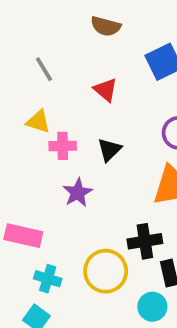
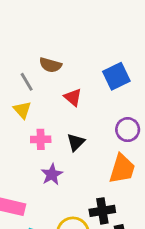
brown semicircle: (106, 26) -> (50, 65), moved
yellow triangle: (38, 122) -> (22, 110), moved, turned 30

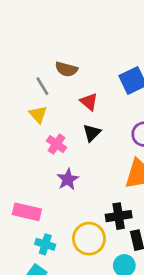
pink cross: (41, 139) -> (56, 144), turned 36
black triangle: (76, 142) -> (92, 133), moved

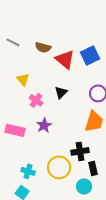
gray line: (42, 86) -> (13, 42), moved, turned -32
red triangle: (89, 102) -> (65, 59), moved, size x1.5
pink rectangle: (27, 212) -> (15, 130), moved

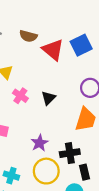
black triangle: (61, 92) -> (48, 98), moved
purple star: (44, 125) -> (40, 143), moved

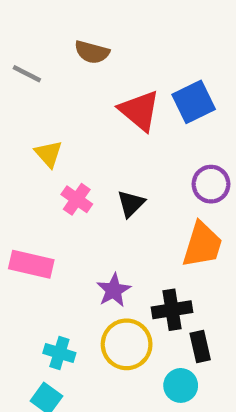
brown semicircle: (28, 36) -> (92, 52), moved

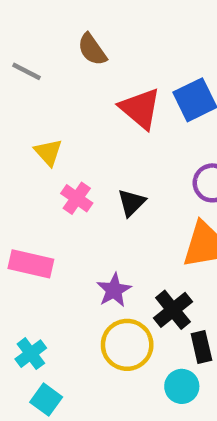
brown semicircle: (92, 52) -> (92, 49), turned 40
black cross: (172, 310) -> (173, 310), turned -30
cyan cross: (59, 353) -> (31, 354), moved, turned 36

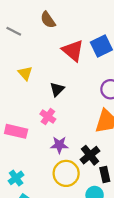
pink cross: (77, 198) -> (48, 117), moved
black triangle: (131, 203) -> (57, 89), moved
purple star: (114, 290) -> (59, 145), turned 30

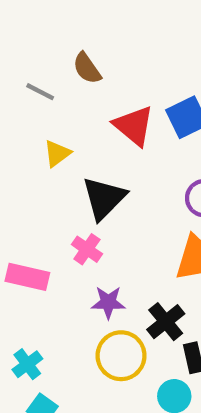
gray line: (14, 31) -> (40, 92), moved
yellow triangle: (25, 73) -> (57, 153), moved, turned 35
black triangle: (57, 89) -> (104, 198), size x1.6

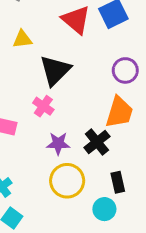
yellow triangle: (57, 153) -> (22, 39), turned 30
black cross: (166, 322) -> (97, 142), moved

